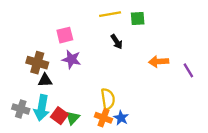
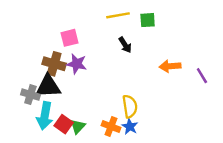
brown cross: (37, 63) -> (54, 64), moved
black triangle: (45, 80) -> (48, 86), size x1.6
yellow semicircle: (108, 99) -> (130, 106), moved
gray cross: (21, 109) -> (30, 95), moved

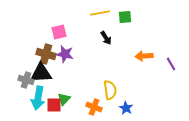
red square: (64, 124) -> (54, 105), turned -35
green triangle: (78, 126) -> (64, 99), moved
blue star: (130, 126) -> (126, 108), moved

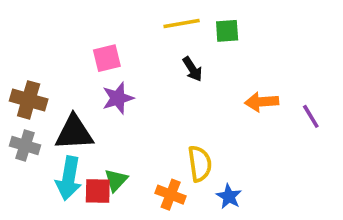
brown cross: (46, 54) -> (29, 100), moved
purple star: (65, 54) -> (118, 98), turned -30
gray cross: (26, 80) -> (25, 145), moved

